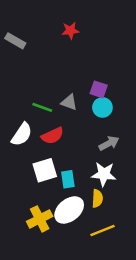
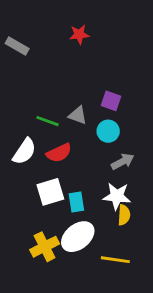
cyan circle: (102, 107) -> (108, 131), moved
yellow semicircle: (97, 198) -> (124, 215), moved
yellow line: (102, 230) -> (115, 260), turned 30

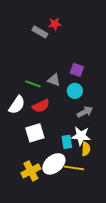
gray rectangle: (17, 46) -> (40, 32), moved
cyan rectangle: (76, 202) -> (67, 142), moved
yellow line: (115, 260) -> (74, 168), moved

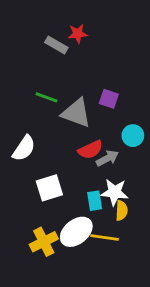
gray triangle: (54, 80) -> (76, 113), size x1.6
green line: (33, 84) -> (47, 97), moved
cyan circle: (75, 91) -> (133, 136), moved
red semicircle: (41, 106) -> (90, 150), moved
gray arrow: (85, 112) -> (107, 158), moved

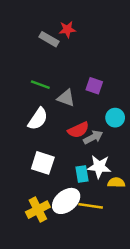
gray triangle: (76, 113) -> (66, 98), size x0.7
white semicircle: (24, 148) -> (38, 119), moved
white square: (49, 188) -> (43, 163), turned 35
yellow semicircle: (122, 211) -> (116, 183), moved, turned -91

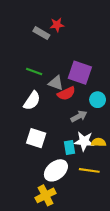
purple square: (94, 86) -> (80, 73), size x1.6
red semicircle: (78, 130) -> (66, 93), moved
yellow semicircle: (116, 183) -> (99, 142), moved
yellow line: (91, 206) -> (89, 170), moved
yellow cross: (38, 210) -> (46, 195), moved

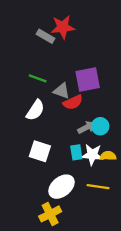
red star: (57, 25) -> (63, 27), size x1.5
purple square: (80, 73) -> (88, 80), turned -30
cyan circle: (98, 100) -> (100, 126), moved
cyan rectangle: (69, 148) -> (76, 152), moved

